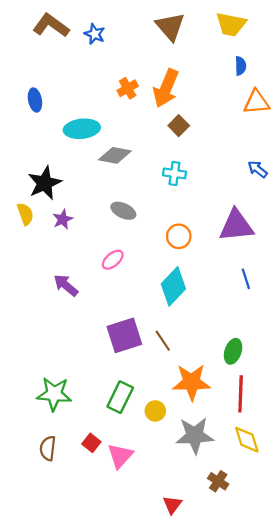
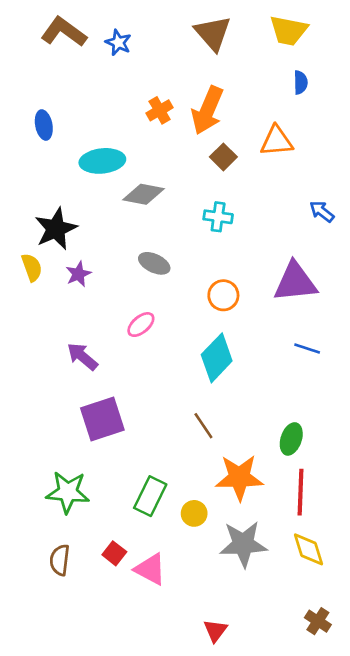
orange triangle: (256, 102) -> (277, 141), moved
blue line: (246, 279) -> (307, 348), turned -54
purple square: (124, 335) -> (102, 419), moved
pink triangle: (120, 456) -> (150, 569), turned -44
brown cross: (218, 481) -> (318, 621), moved

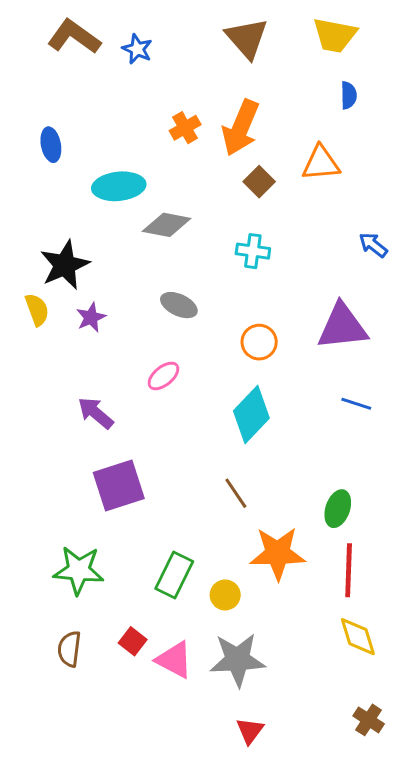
gray star: (243, 544) -> (237, 660), moved

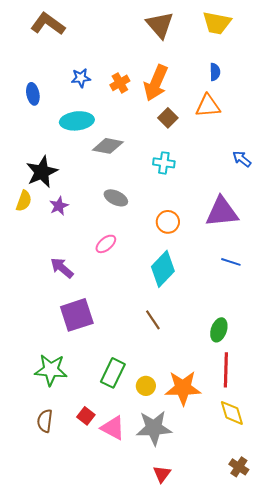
blue star: (137, 49) -> (81, 78), moved, turned -30
blue semicircle: (349, 95) -> (215, 72), moved
yellow semicircle: (37, 310) -> (24, 201), turned 40
orange star: (278, 553) -> (183, 388), moved

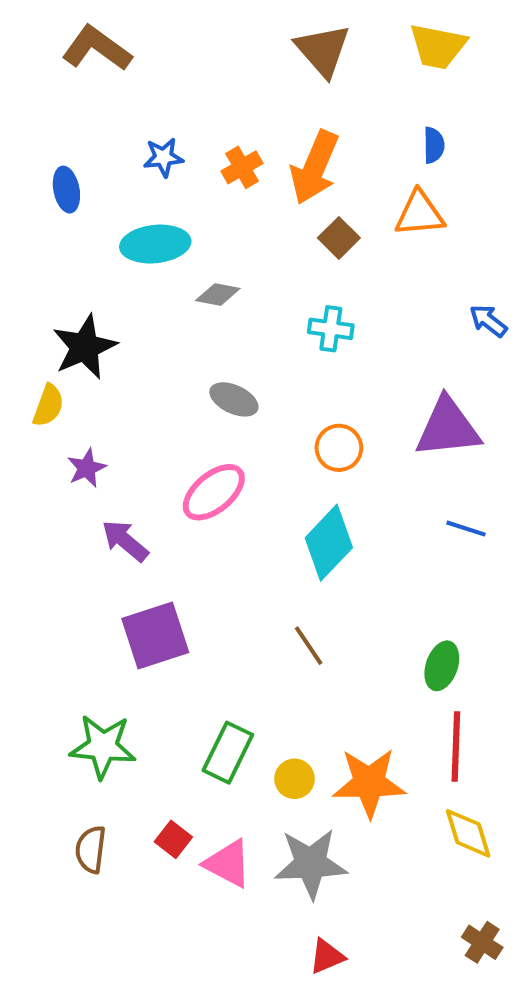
gray diamond: (108, 146) -> (218, 294), size x0.7
purple star: (59, 206) -> (87, 468), moved
pink ellipse: (106, 244) -> (214, 492), size x1.5
red triangle: (162, 474) -> (327, 956), turned 30

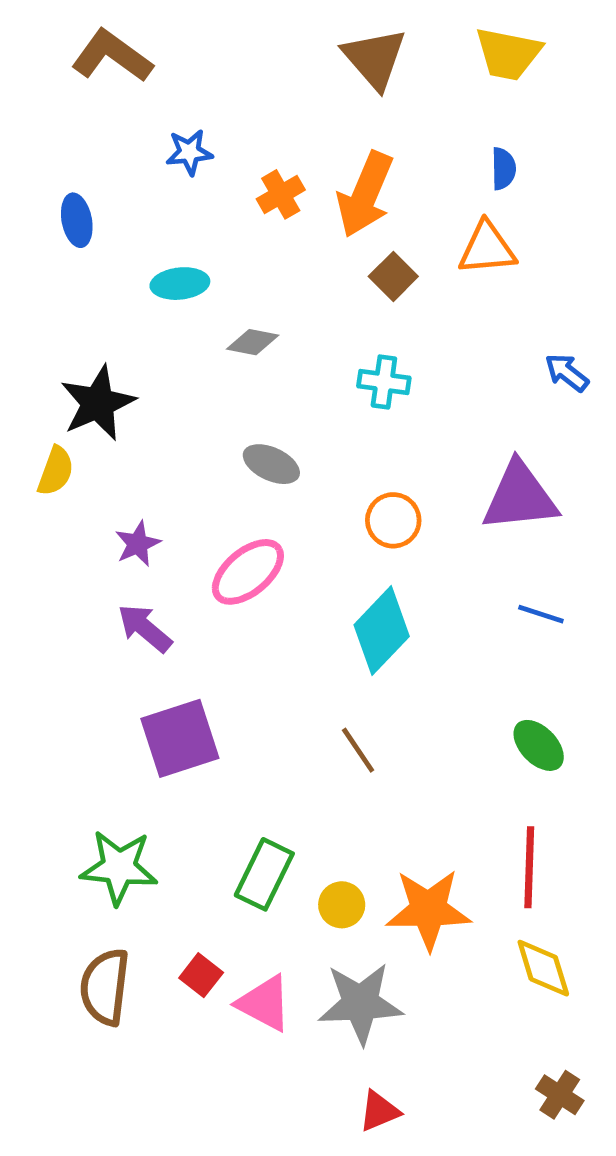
blue star: (163, 157) -> (189, 152), moved
cyan ellipse: (155, 244) -> (180, 284), size x0.7
purple star: (87, 468) -> (138, 544), moved
green ellipse: (442, 666) -> (539, 745), moved, turned -63
brown semicircle: (91, 849) -> (105, 987), size x1.4

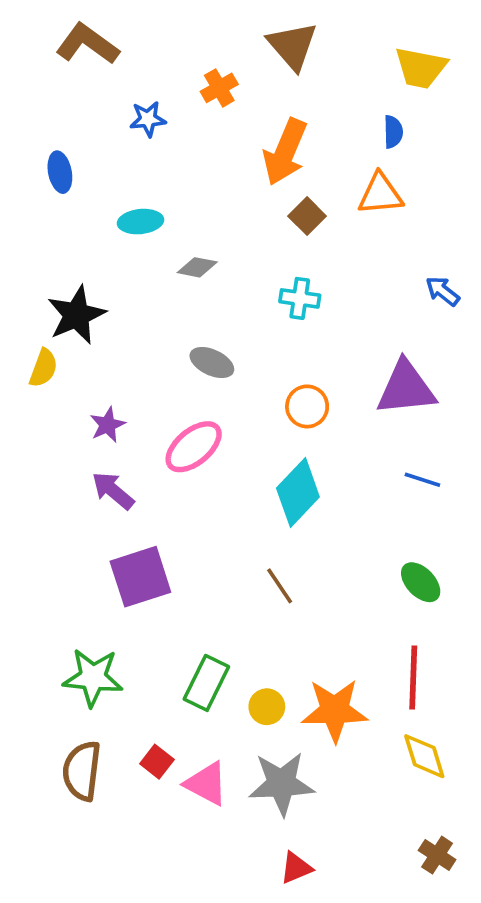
yellow trapezoid: (508, 54) -> (421, 68), moved
orange cross: (281, 194) -> (219, 88), moved

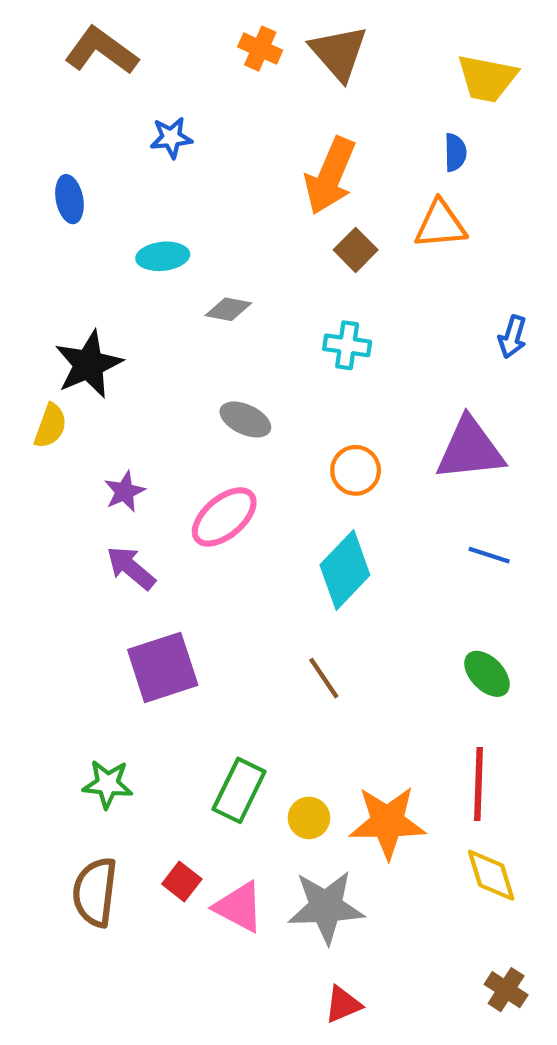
orange cross: (219, 88) -> (260, 49), moved, turned -36
blue arrow: (443, 291) -> (512, 337), turned -111
green star: (93, 677) -> (108, 784), size x0.7

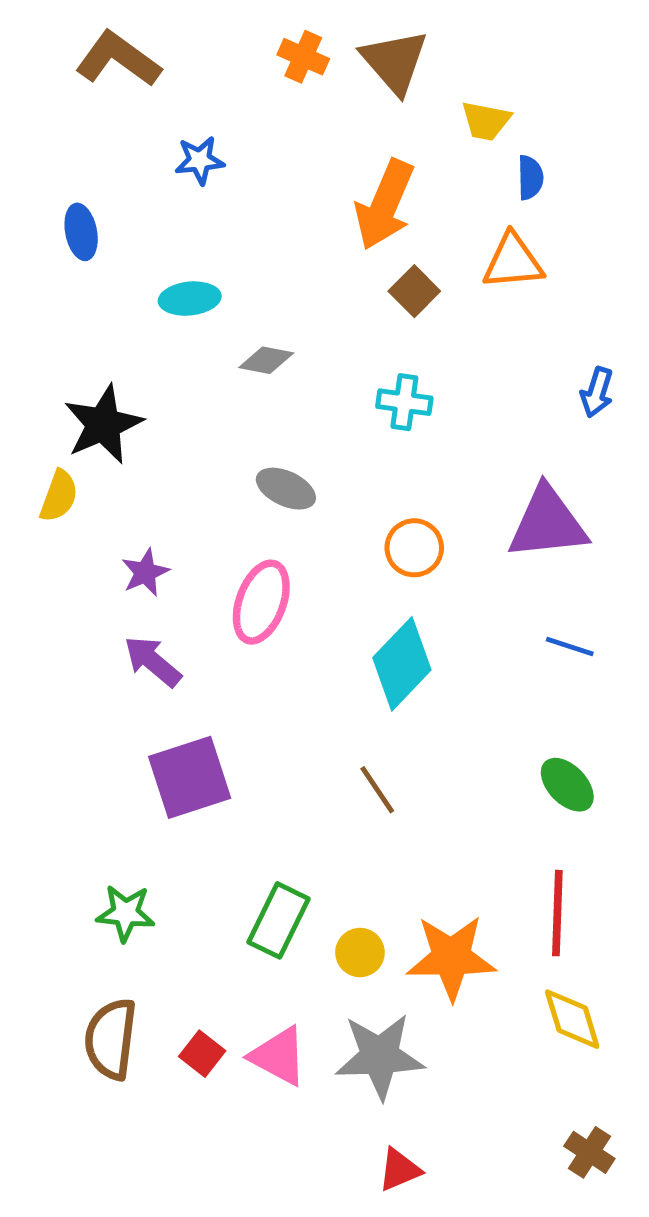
yellow trapezoid: (487, 78) -> (486, 121), moved, size x0.7
pink ellipse: (224, 517) -> (261, 602), turned -30
red square: (182, 882) -> (202, 1054), moved

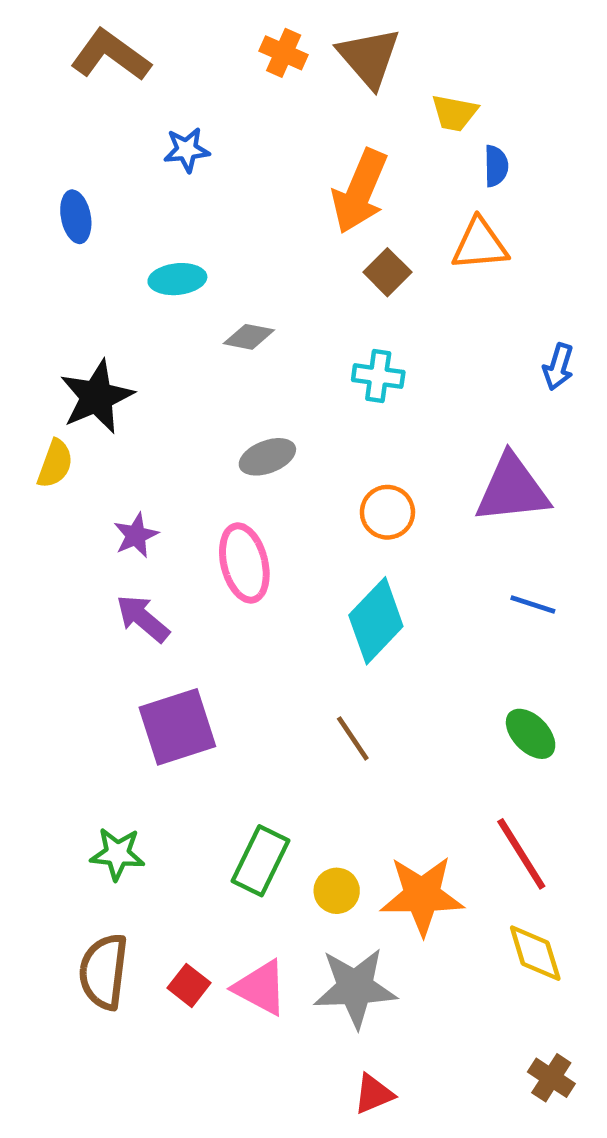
gray ellipse: (286, 489) -> (267, 457), turned -46
pink ellipse: (261, 602) -> (244, 563), turned -34
red line: (557, 913) -> (521, 854), turned -34

